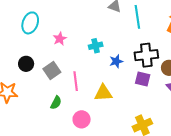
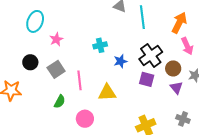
pink star: (60, 39) -> (56, 39), moved
black cross: (146, 55) -> (151, 56), turned -30

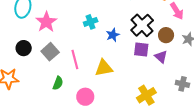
pink star: (56, 39) -> (46, 22), size x1.5
purple triangle: (176, 88) -> (161, 57), moved

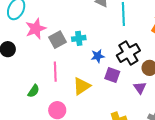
purple square: (141, 49) -> (112, 75), moved
gray square: (50, 52) -> (57, 40), moved
yellow triangle: (104, 68) -> (82, 86), turned -36

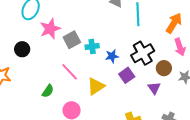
cyan cross: (79, 38) -> (92, 46), moved
pink line: (55, 72) -> (70, 72), turned -42
purple square: (112, 75) -> (127, 75), turned 35

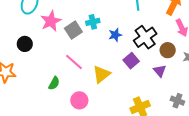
cyan cross: (92, 46) -> (93, 22), moved
blue star: (112, 56) -> (115, 35), moved

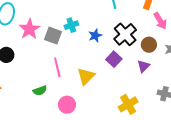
gray square: (73, 30) -> (53, 36), turned -30
pink line: (74, 62) -> (57, 67), turned 42
purple triangle: (160, 71) -> (143, 66), turned 32
green semicircle: (54, 83) -> (40, 91), turned 48

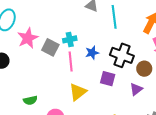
black cross: (125, 34) -> (122, 55), turned -35
purple square: (114, 59) -> (108, 79), turned -35
pink line: (57, 67) -> (71, 62), moved

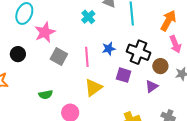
cyan cross: (70, 39) -> (88, 17), moved, turned -32
gray square: (50, 47) -> (59, 57), moved

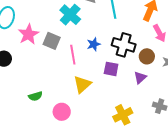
cyan cross: (88, 17) -> (70, 15), size x1.5
gray square: (59, 57) -> (52, 41), moved

